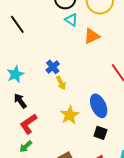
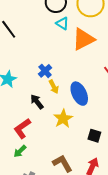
orange triangle: (92, 36) -> (83, 39), size x1.4
black arrow: (20, 101) -> (37, 102), moved
blue ellipse: (99, 106) -> (79, 94), moved

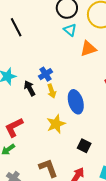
orange triangle: (83, 39) -> (88, 49), size x0.7
black arrow: (37, 102) -> (30, 88), moved

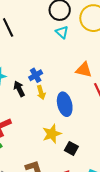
orange triangle: (88, 49) -> (84, 70), moved, turned 30
yellow star: (56, 124) -> (52, 134), moved

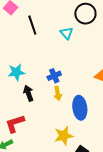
cyan triangle: (62, 32) -> (66, 33), moved
black arrow: (19, 89) -> (28, 93), moved

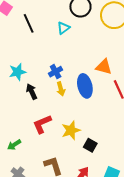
cyan triangle: (66, 33) -> (64, 28), turned 40
blue ellipse: (80, 108) -> (85, 86), moved
red L-shape: (15, 124) -> (42, 124), moved

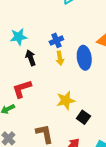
red L-shape: (42, 124) -> (22, 89), moved

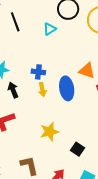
blue cross: (56, 40) -> (38, 72), turned 32
black square: (83, 117) -> (78, 149), moved

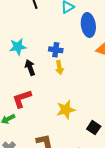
blue ellipse: (67, 88) -> (88, 25), moved

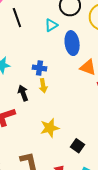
black arrow: (30, 68) -> (23, 93), moved

